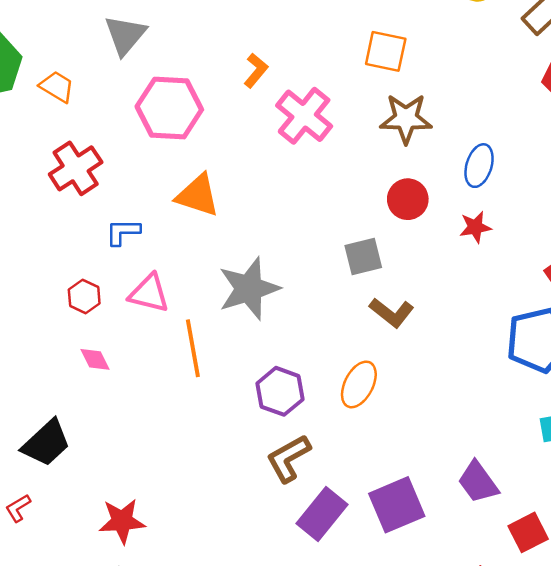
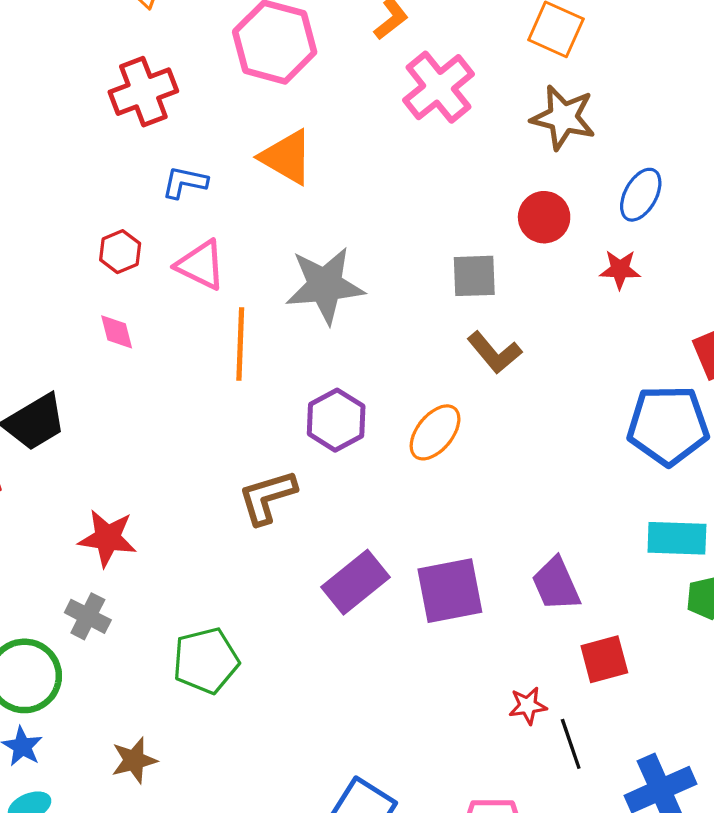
brown L-shape: (288, 458) -> (267, 497), moved

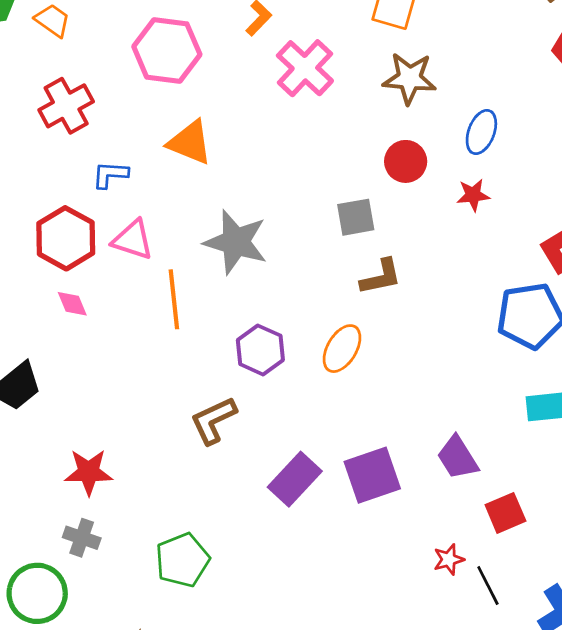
red hexagon: (120, 252) -> (66, 238), size x1.8
gray star: (325, 285) -> (236, 242), turned 30
brown L-shape: (494, 353) -> (381, 277), turned -54

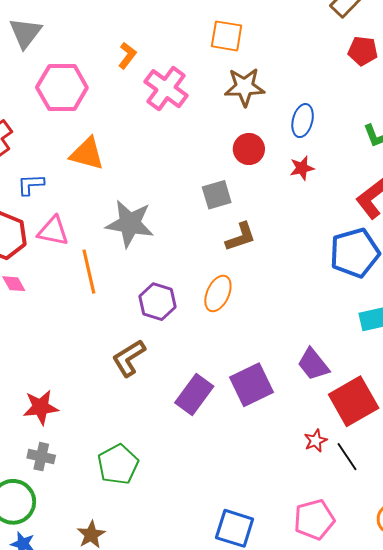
red square: (505, 513) -> (354, 401), size x1.6

